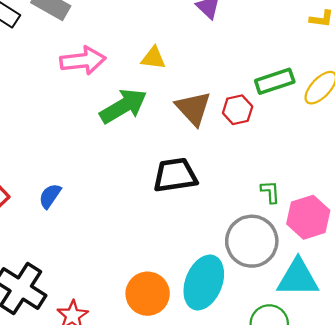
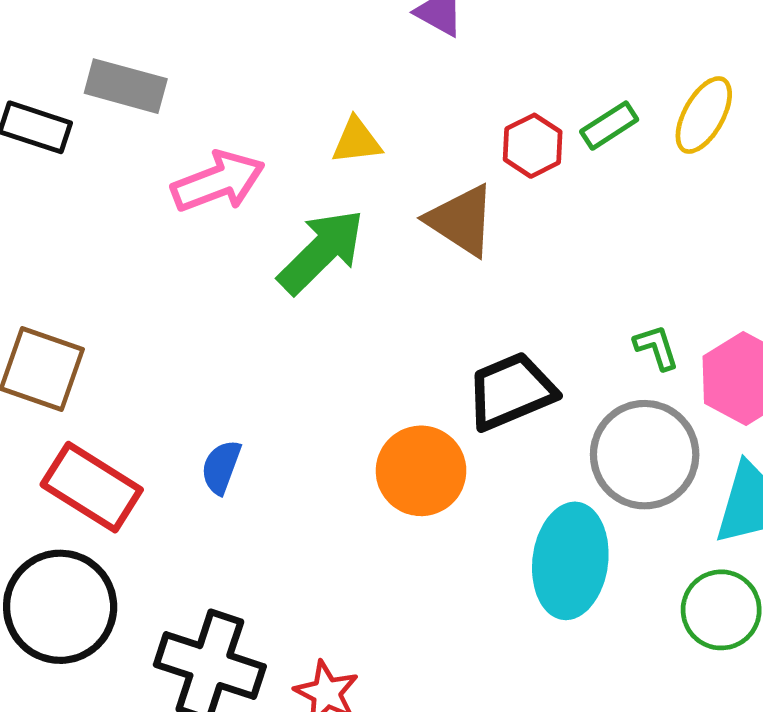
green rectangle: (275, 81) -> (609, 126), size x0.7
red hexagon: (238, 110) -> (533, 146), moved
black trapezoid: (175, 175) -> (511, 391), moved
orange circle: (148, 294) -> (421, 471), moved

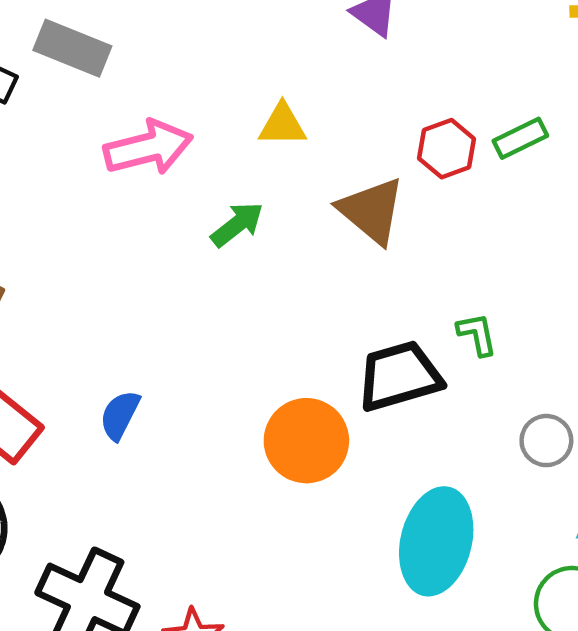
green arrow: (321, 251) -> (237, 224), size x0.6
green L-shape: (656, 347) -> (477, 334), moved
gray circle: (645, 455) -> (546, 441), moved, size x0.5

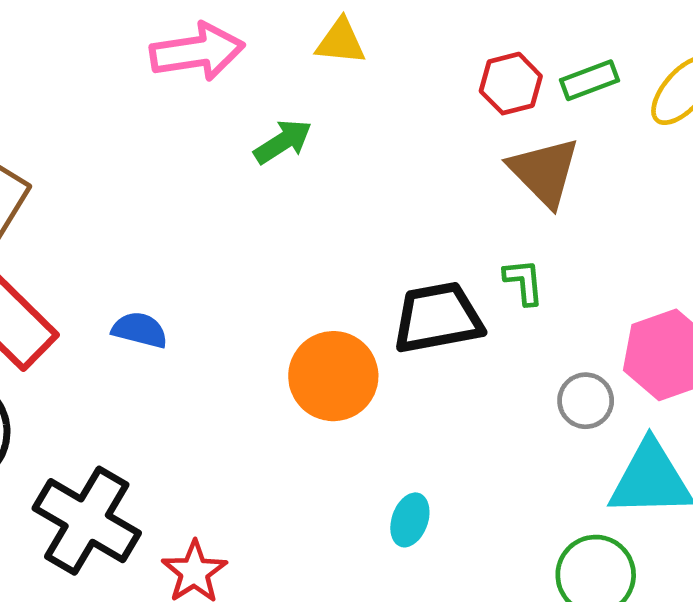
brown triangle: (372, 211) -> (544, 172), moved
blue semicircle: (120, 415) -> (140, 330), turned 72
cyan ellipse: (436, 541) -> (410, 520), moved, size x0.5

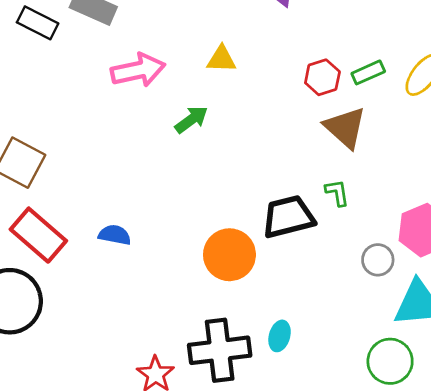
black cross: (87, 521) -> (220, 350), moved, turned -34

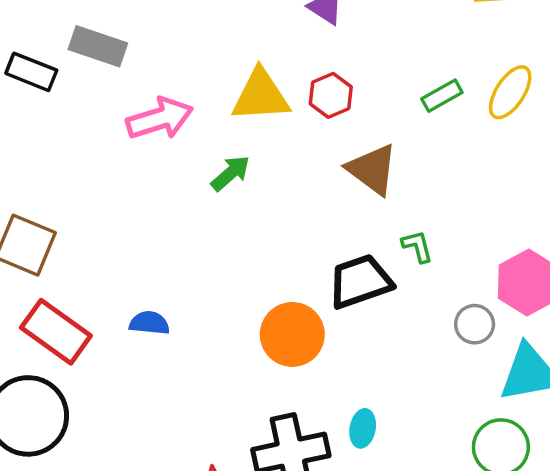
yellow triangle: (221, 59) -> (261, 96), size x1.6
red hexagon: (322, 77) -> (331, 95), moved
brown triangle: (345, 128) -> (372, 169), moved

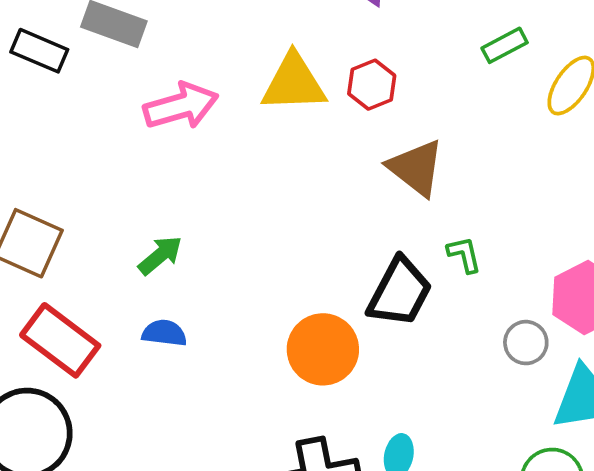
green rectangle: (442, 96) -> (505, 45), moved
green arrow: (231, 173) -> (160, 255), moved
black trapezoid: (360, 281) -> (400, 292), turned 136

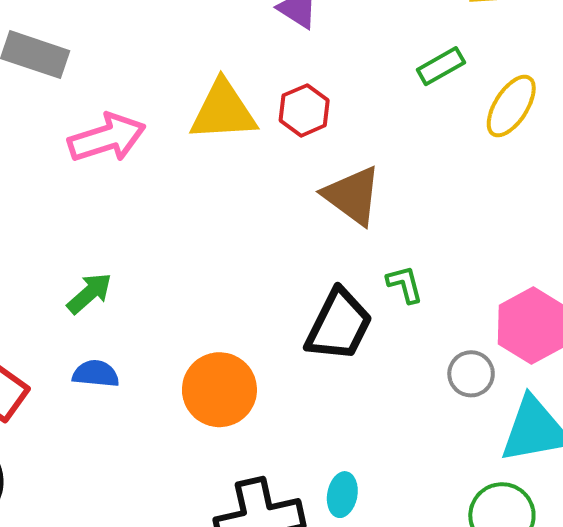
orange circle: (323, 349) -> (219, 390), moved

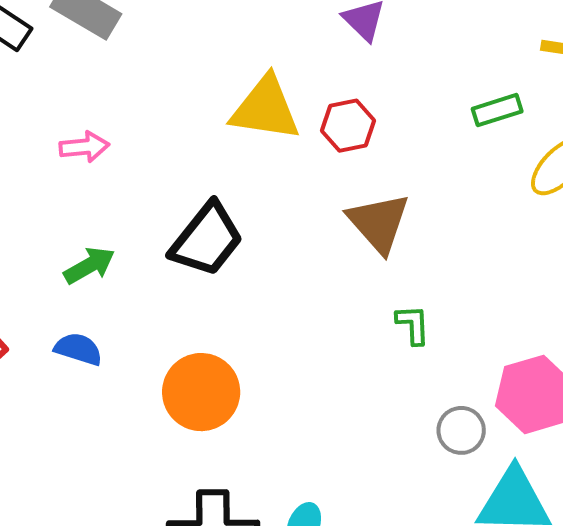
pink arrow: (107, 138) -> (84, 147), moved, size x0.6
black trapezoid: (339, 325) -> (207, 240), moved

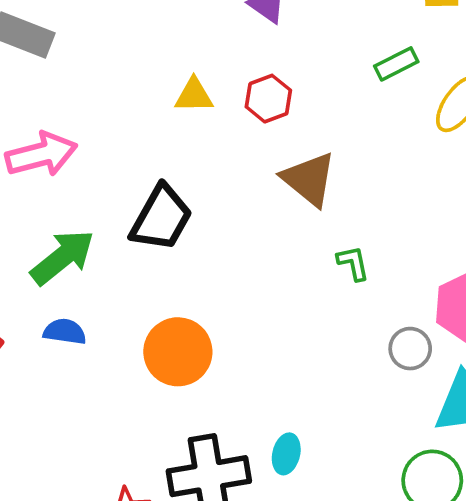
yellow triangle: (265, 108) -> (194, 95), size x0.6
pink arrow: (84, 147) -> (41, 154), size x1.6
green arrow: (89, 265) -> (63, 257), size x1.5

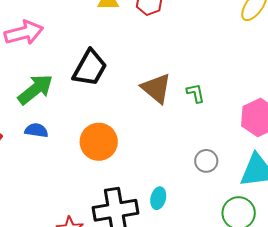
brown triangle: (309, 179) -> (156, 88), moved
gray circle: (410, 349) -> (206, 161), moved

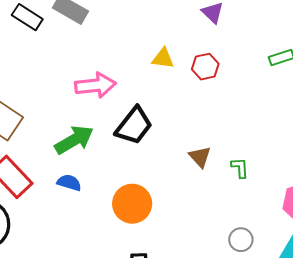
pink arrow: (24, 33) -> (95, 85), moved
brown triangle: (156, 88) -> (200, 157), size x0.7

